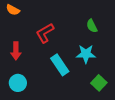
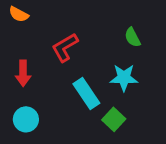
green square: (99, 83) -> (114, 119), moved

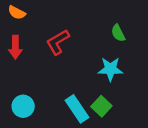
red arrow: (23, 73) -> (15, 47), moved
cyan rectangle: (86, 93) -> (77, 109), moved

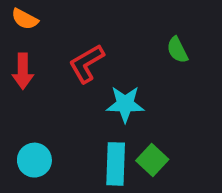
cyan star: (110, 69) -> (125, 104), moved
cyan rectangle: (77, 109) -> (116, 164), turned 36

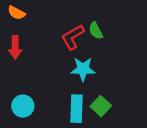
green semicircle: (177, 50) -> (96, 31), moved
red L-shape: (87, 63) -> (73, 37), moved

